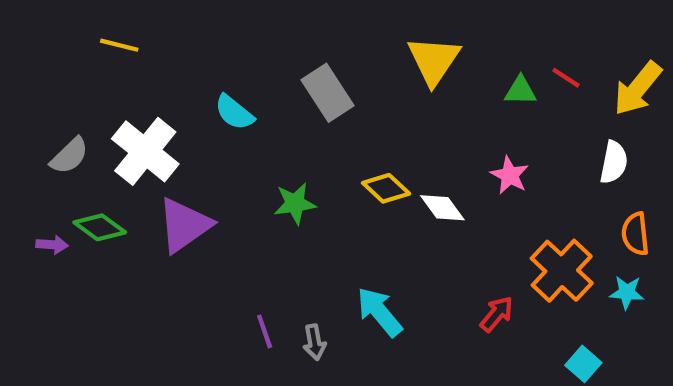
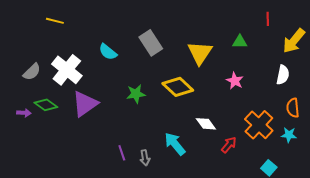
yellow triangle: (434, 60) -> (200, 53), moved
red line: (566, 78) -> (268, 19), moved, turned 56
yellow diamond: (386, 188) -> (178, 87), size x1.4
white diamond: (442, 208) -> (206, 124), moved

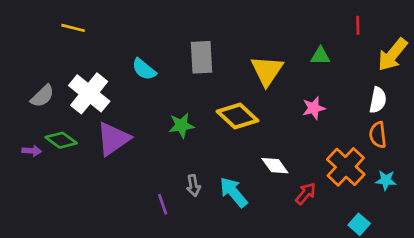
gray rectangle: (151, 43) -> (201, 57), turned 30
pink star: (235, 81) -> (314, 108), turned 30
orange semicircle: (293, 108) -> (378, 135), moved
gray arrow: (145, 158) -> (193, 186), moved

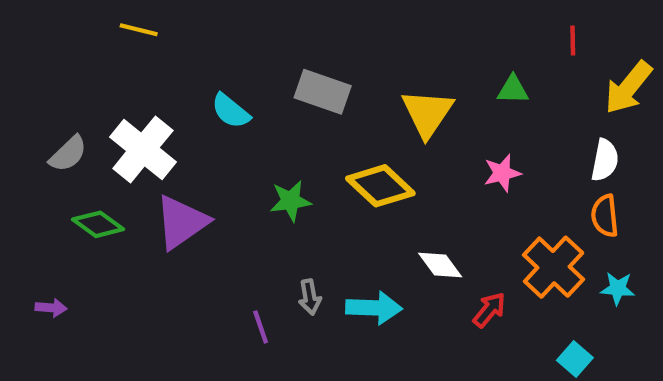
yellow line: (73, 28) -> (139, 30), moved
gray rectangle: (201, 57) -> (323, 92), turned -68
purple arrow: (32, 151) -> (51, 308), moved
cyan arrow: (233, 192) -> (374, 308), turned 132

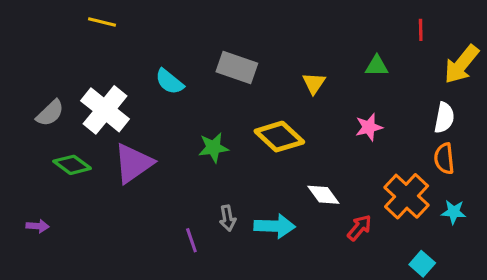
yellow triangle: (427, 113) -> (314, 83), size x0.6

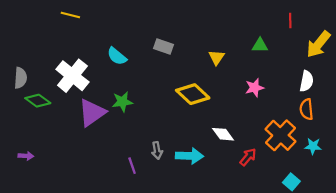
gray rectangle: (237, 67) -> (163, 46), size x0.7
gray semicircle: (50, 113) -> (20, 78), moved, turned -42
green star: (213, 148) -> (122, 102), moved
green diamond: (72, 165) -> (38, 101), moved

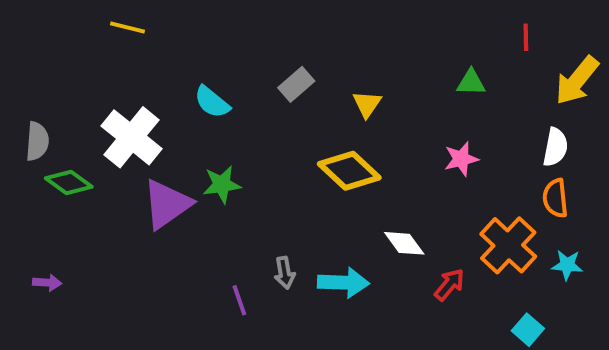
gray rectangle: (163, 46) -> (296, 84), turned -60
yellow triangle: (217, 57) -> (367, 104), moved

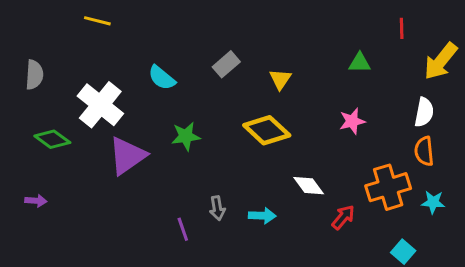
gray semicircle: (37, 141) -> (34, 75), moved
green star: (222, 184) -> (186, 136), moved
orange cross: (508, 245) -> (388, 187), turned 30
purple arrow: (47, 283) -> (36, 201), moved
cyan arrow: (343, 283) -> (262, 216), size x0.7

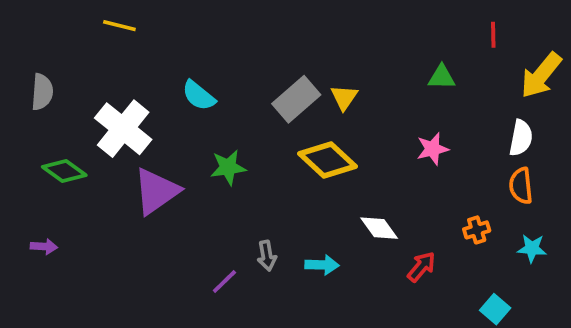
gray rectangle: (226, 64) -> (296, 99), moved, size x1.4
orange cross: (388, 187) -> (477, 230), size x0.5
purple line: (183, 229) -> (224, 282), turned 65

